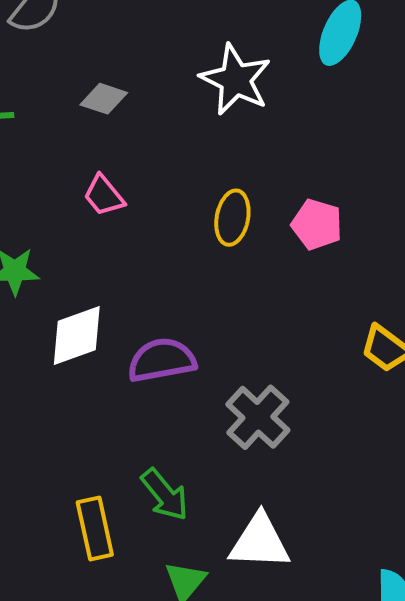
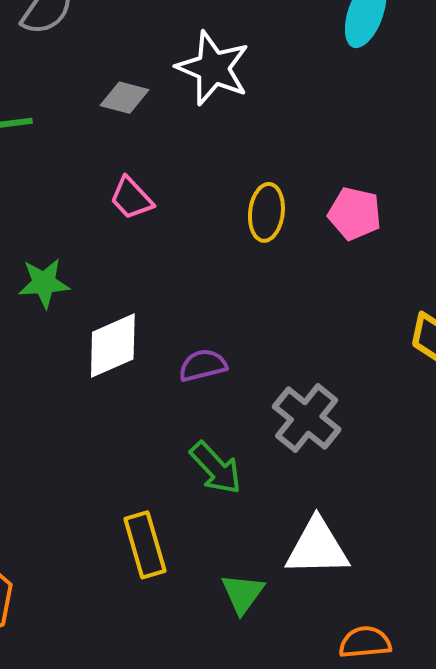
white star: (236, 80) -> (213, 68), moved
purple semicircle: (162, 360) -> (203, 365), size x0.7
green arrow: (165, 495) -> (216, 468), moved

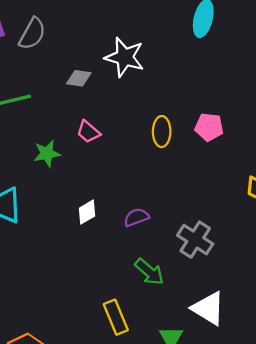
green star: (44, 283) -> (47, 154), moved
white diamond: (113, 346) -> (87, 212), size x0.7
white triangle: (317, 547) -> (208, 308), turned 39

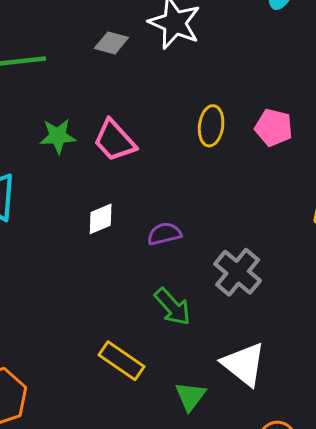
pink trapezoid: (88, 132) -> (115, 141), moved, size x1.4
yellow rectangle: (116, 317) -> (121, 361), turned -40

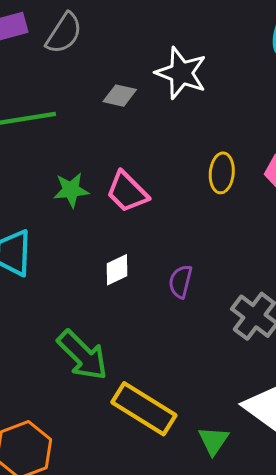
purple semicircle: (164, 234) -> (180, 282), turned -60
green arrow: (173, 307) -> (83, 355), moved, size x1.4
yellow rectangle: (121, 361) -> (144, 409), size x1.4

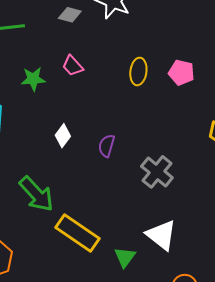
pink trapezoid: (127, 192) -> (73, 66), moved, size x0.7
white diamond: (117, 270) -> (63, 136), turned -30

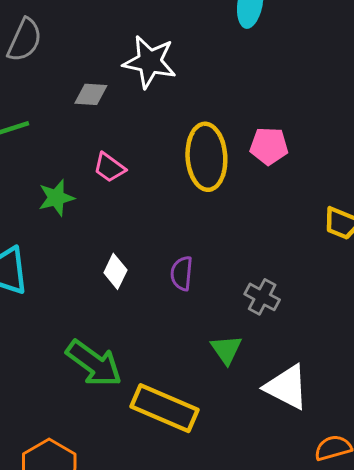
yellow ellipse: (138, 71) -> (206, 157), size x1.6
gray cross: (157, 172) -> (262, 297), size x0.7
green triangle: (125, 257) -> (226, 350), moved

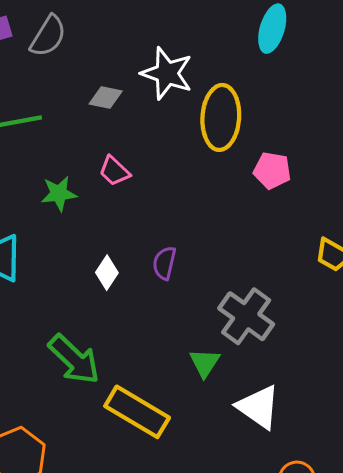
yellow ellipse: (206, 157) -> (221, 117), moved
purple semicircle: (182, 273) -> (164, 263), moved
gray cross: (262, 297) -> (246, 316), size x1.6

